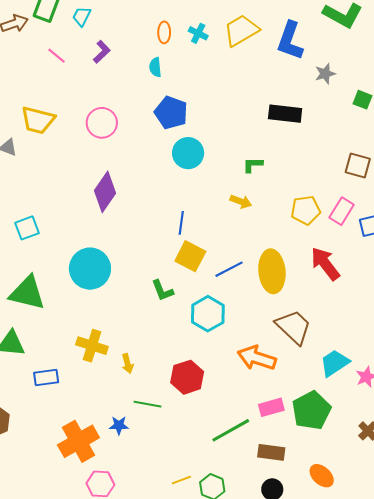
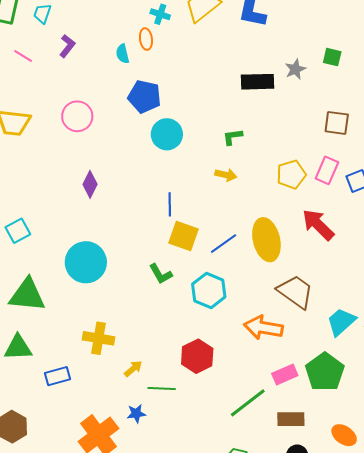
orange ellipse: (164, 32) -> (146, 39), moved
gray star: (325, 74) -> (295, 69), moved
purple diamond: (105, 192) -> (90, 184), size x0.7
yellow arrow: (128, 364) -> (133, 369), moved, turned -108

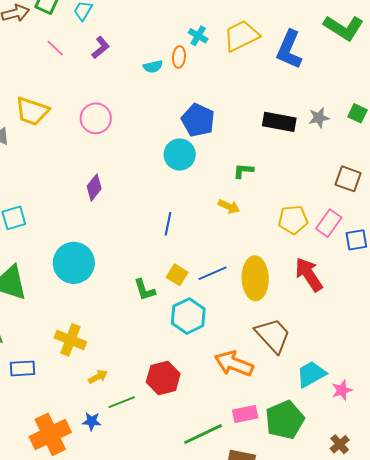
cyan semicircle: (122, 54) -> (153, 67), turned -102
blue pentagon: (144, 97) -> (198, 120), moved
yellow square: (183, 236) -> (177, 275), moved, size x0.7
green line: (162, 388) -> (122, 402), turned -36

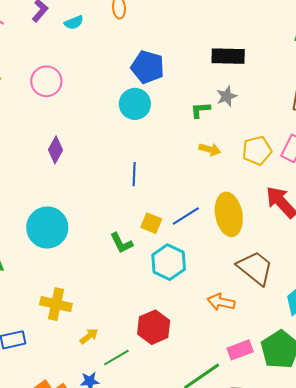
cyan semicircle: (153, 67) -> (74, 22), moved
gray star: (319, 118) -> (227, 96), moved
yellow arrow: (229, 206) -> (210, 149), moved
orange arrow: (234, 364) -> (221, 302), size x0.7

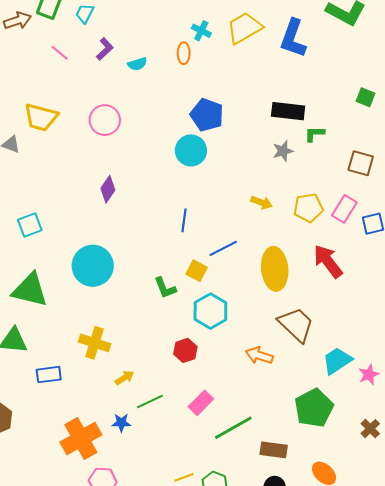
green L-shape: (200, 110) -> (314, 134), moved
blue line: (186, 216) -> (223, 248), moved
red hexagon: (154, 327) -> (185, 350), moved, size x0.7
pink rectangle: (240, 350) -> (201, 403), moved, turned -30

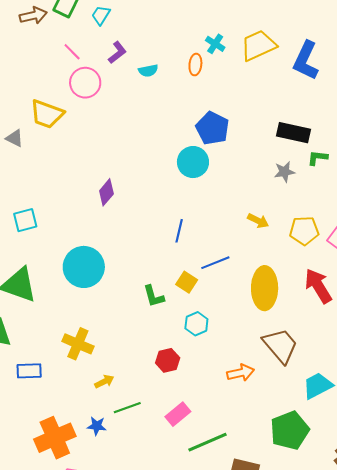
pink circle: (105, 120) -> (85, 83), moved
cyan hexagon: (210, 311) -> (196, 324), size x0.7
orange arrow: (259, 355) -> (241, 373), turned 144

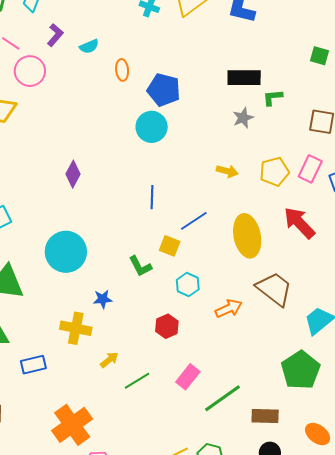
orange ellipse: (195, 65) -> (122, 70), moved
orange arrow: (241, 373) -> (229, 308), moved
blue star: (97, 426) -> (103, 299), moved

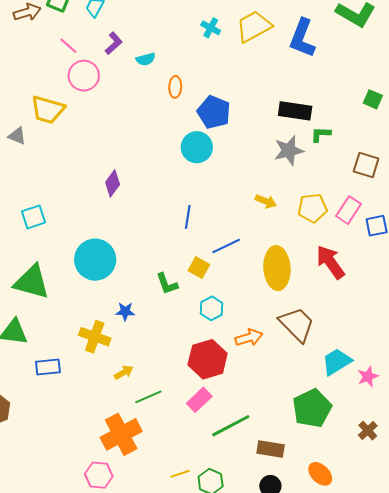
gray star: (243, 118) -> (289, 151), size x1.4
red hexagon: (167, 326) -> (208, 359), moved, size x1.6
orange cross: (72, 425) -> (121, 434), moved

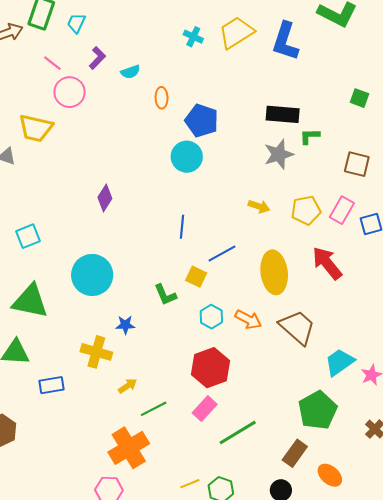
orange arrow: (249, 338) -> (248, 319), moved, turned 48
brown rectangle: (271, 449) -> (295, 453), moved, turned -60

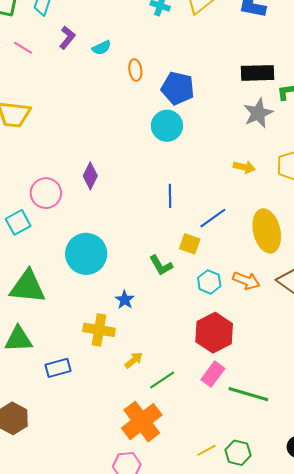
pink circle: (70, 92) -> (46, 193), moved
blue star: (125, 325) -> (125, 300), turned -30
green line: (238, 432) -> (248, 394), turned 54

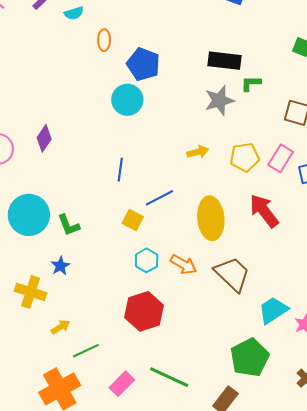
yellow arrow: (244, 167) -> (198, 152), turned -35
green L-shape: (161, 265) -> (69, 225), moved
pink rectangle: (213, 374) -> (122, 384), moved

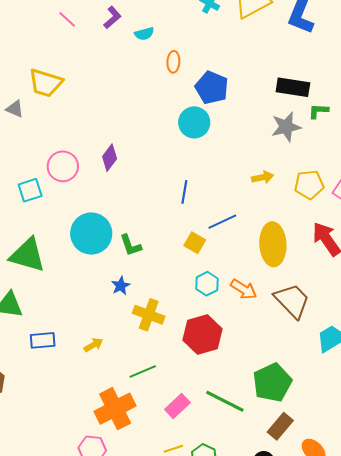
yellow cross: (31, 292) -> (149, 315), moved
yellow arrow: (61, 327) -> (93, 345), moved
green pentagon: (250, 358) -> (272, 383), moved

